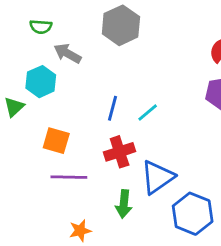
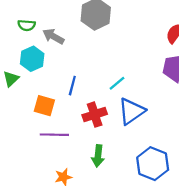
green semicircle: (41, 27) -> (27, 25), moved
blue line: (112, 108) -> (72, 86), moved
blue triangle: (157, 177) -> (131, 111), moved

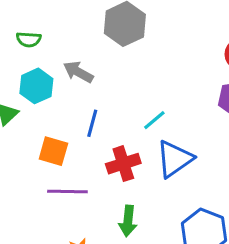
gray arrow: (53, 36) -> (78, 72), moved

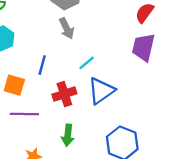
gray arrow: (78, 72) -> (67, 28), moved, turned -145

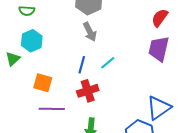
blue line: (42, 65) -> (82, 65), moved
blue triangle: (101, 91) -> (159, 108), moved

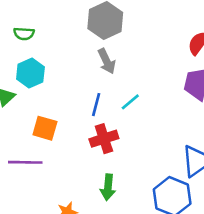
purple line: (52, 109) -> (25, 162), moved

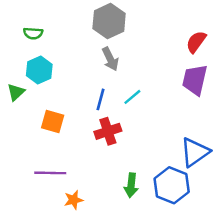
purple line: (25, 162) -> (50, 173), moved
green arrow: (108, 187) -> (131, 185), moved

